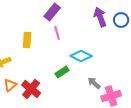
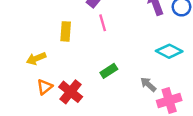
cyan diamond: (81, 56) -> (169, 51), moved

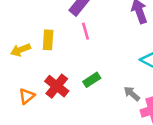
yellow arrow: (36, 59) -> (21, 50), moved
red cross: (71, 92) -> (57, 86), moved

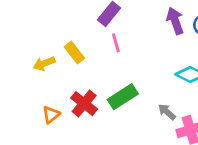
yellow rectangle: (48, 40) -> (74, 53), turned -42
green rectangle: (92, 80) -> (123, 97), size x1.5

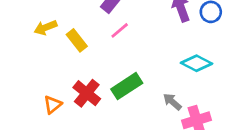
pink line: (116, 43) -> (120, 30), turned 66
yellow arrow: (44, 64) -> (45, 28), moved

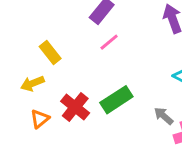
yellow arrow: (45, 28) -> (32, 83), moved
yellow rectangle: (77, 40) -> (50, 52), moved

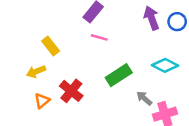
pink line: (109, 42) -> (99, 37), turned 56
green rectangle: (116, 100) -> (119, 75), moved

